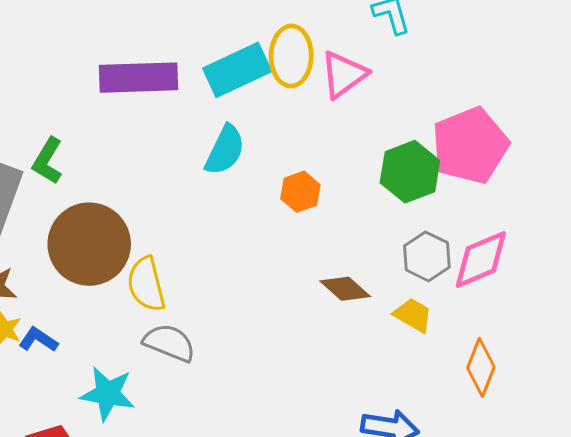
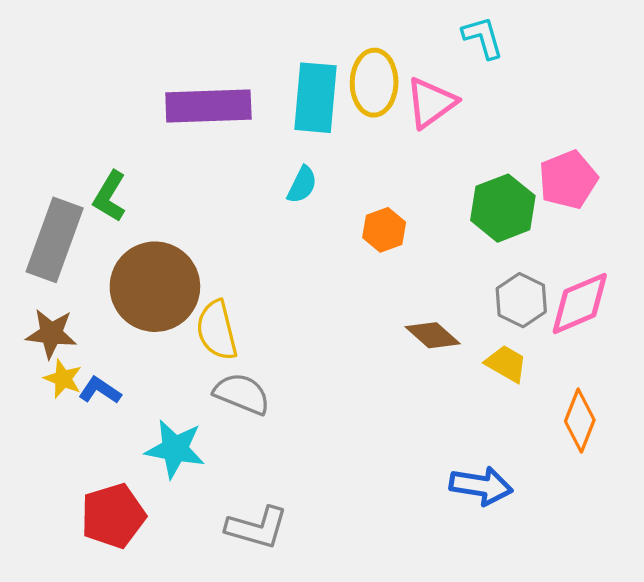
cyan rectangle: (237, 70) -> (316, 98), turned -60
pink pentagon: (470, 145) -> (568, 180), size x0.7
cyan semicircle: (225, 150) -> (302, 185), size x0.7

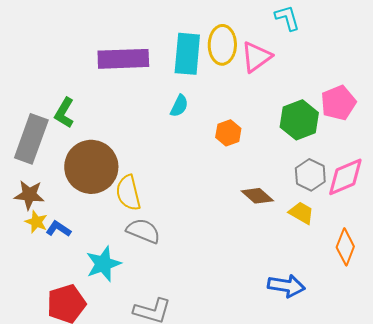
cyan star: (175, 449) -> (103, 264), turned -30

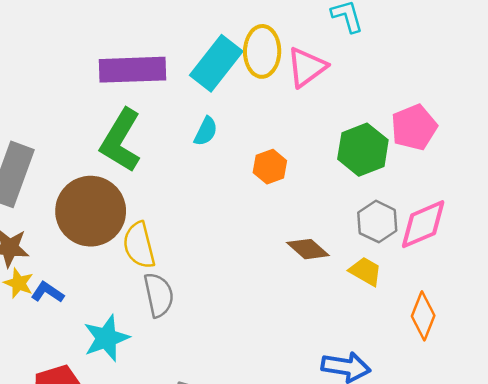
cyan rectangle: (187, 54) -> (216, 63), turned 33
green L-shape: (64, 113) -> (121, 140), moved, size x1.6
gray semicircle: (143, 231) -> (159, 295), turned 56

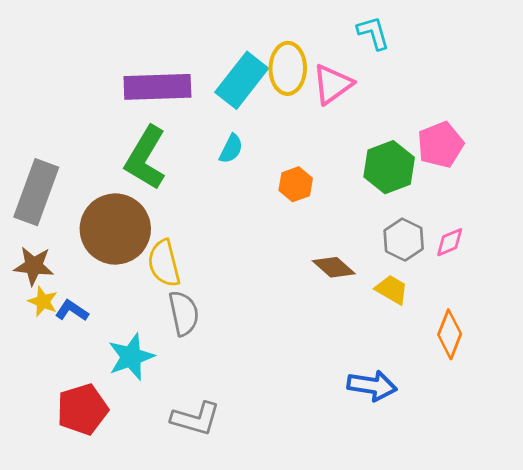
pink diamond: (423, 224) -> (450, 242), size x0.6

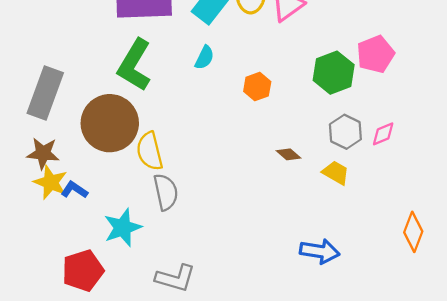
brown diamond: (334, 267) -> (288, 154), size x0.7
yellow star: (43, 301) -> (51, 182), size x1.4
orange diamond: (450, 334) -> (413, 232), moved

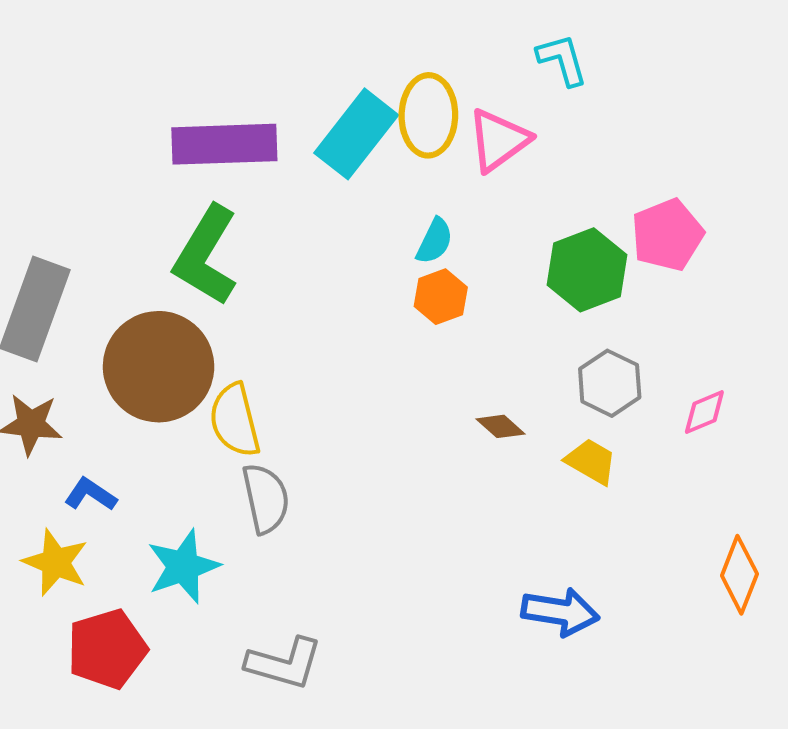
cyan semicircle: (204, 58) -> (435, 241), moved
pink diamond: (383, 134) -> (704, 412), moved
yellow star: (51, 182) -> (56, 562), moved

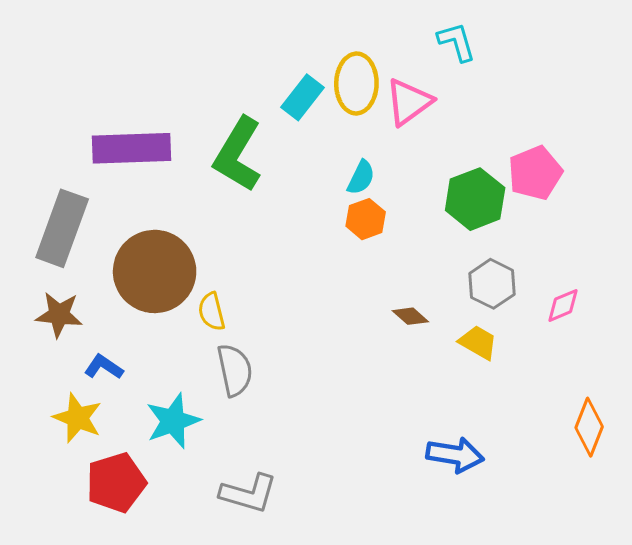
cyan rectangle: (356, 134) -> (302, 97), size x0.7
purple rectangle: (224, 144) -> (131, 148), moved
green L-shape: (206, 255) -> (238, 154), moved
yellow semicircle: (235, 420) -> (212, 312), size x0.7

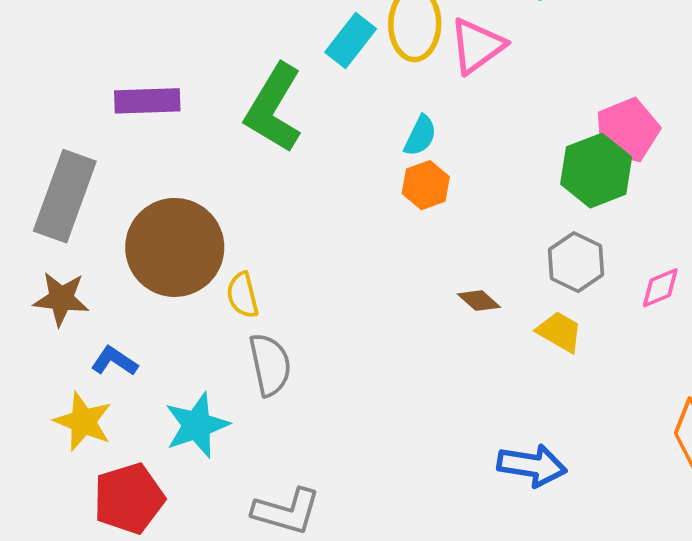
purple rectangle: (131, 148) -> (147, 101), size x0.7
green hexagon: (475, 199) -> (596, 171), moved

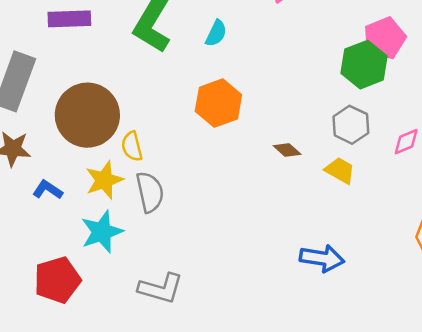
cyan semicircle: (420, 136) -> (216, 33), moved
orange hexagon: (426, 185) -> (218, 103), moved, size x1.5
yellow star: (83, 422) -> (104, 180), moved, turned 30

